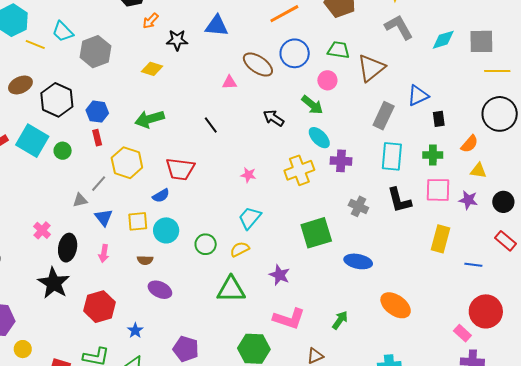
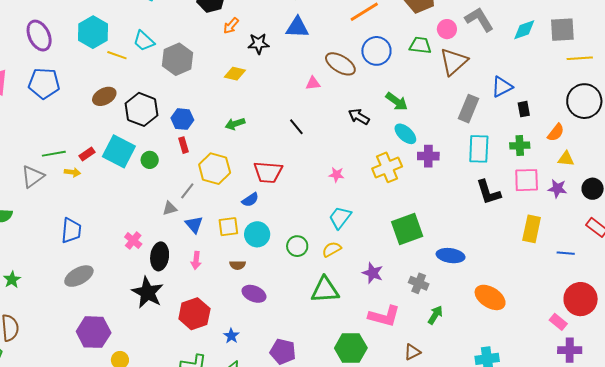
pink circle: (327, 80) -> (447, 29), moved
green arrow: (150, 119) -> (235, 124), size x0.7
gray cross: (358, 206) -> (419, 283), moved

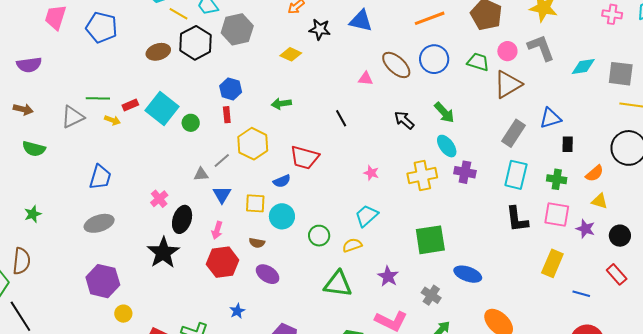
black hexagon: (141, 109) -> (195, 43), moved
red hexagon: (194, 314) -> (223, 262), moved

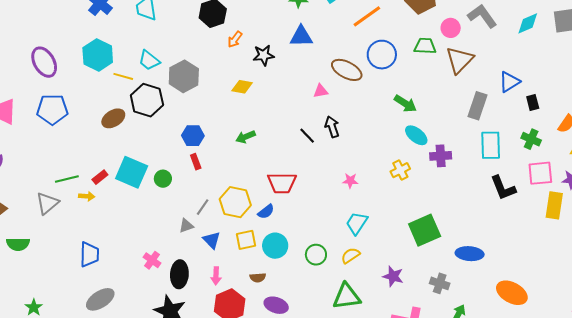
black arrow: (404, 120) -> (332, 127), moved, turned 45
yellow hexagon: (253, 144) -> (235, 202), moved
yellow cross: (422, 176) -> (400, 170), size x0.7
green cross: (557, 179) -> (531, 139), turned 30
yellow rectangle: (552, 263) -> (554, 205), moved

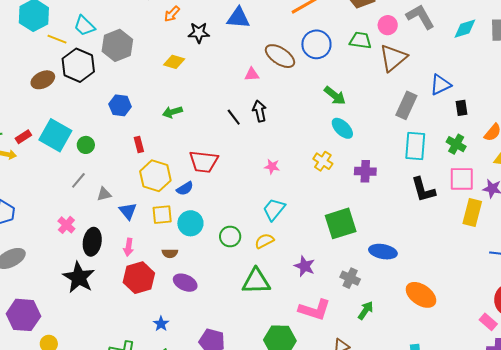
purple cross: (441, 156) -> (365, 171), moved
red rectangle: (196, 162) -> (139, 145), moved
yellow cross: (400, 170) -> (323, 161), turned -36
gray line: (203, 207) -> (78, 180), moved

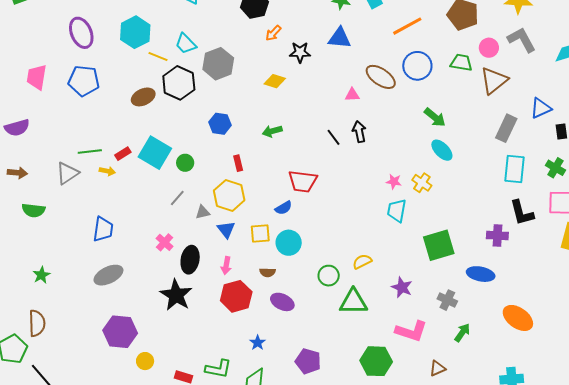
pink star: (272, 167) -> (394, 182), moved
purple cross: (365, 171) -> (497, 236), moved
yellow hexagon: (155, 176) -> (229, 195), moved
cyan trapezoid: (274, 209) -> (397, 211), moved, turned -30
green circle: (230, 236) -> (329, 276), moved

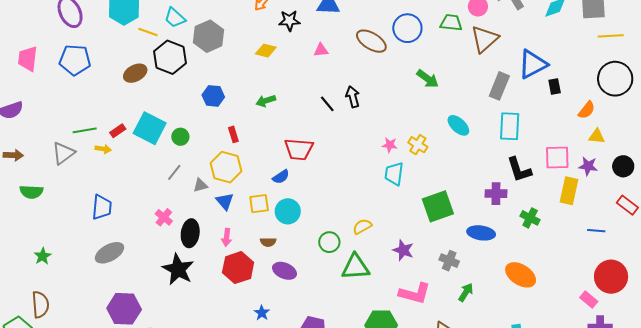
pink triangle: (352, 95) -> (321, 50), moved
blue triangle: (541, 108) -> (533, 64), size x1.4
cyan ellipse: (442, 150) -> (458, 125), moved
green cross: (555, 168) -> (530, 218), moved

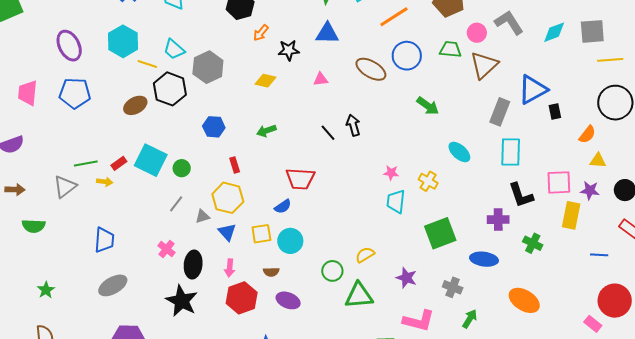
yellow cross: (418, 145) -> (428, 181), moved

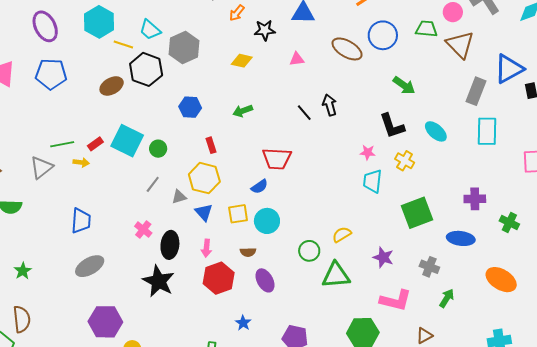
brown triangle: (484, 65) -> (460, 45), turned -32
black L-shape: (521, 195) -> (392, 126), moved
purple ellipse: (288, 300) -> (265, 280), turned 40

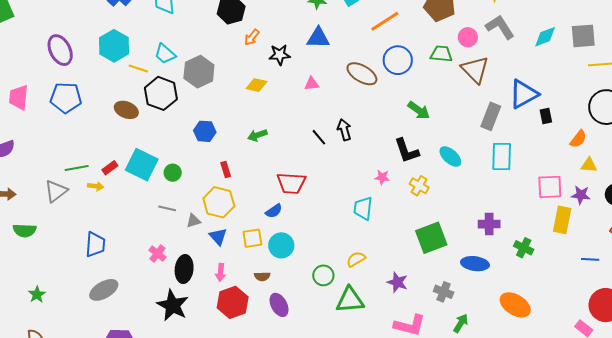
brown ellipse: (112, 86) -> (126, 110), turned 50
cyan trapezoid: (372, 181) -> (363, 208), moved
gray line: (153, 184) -> (167, 208), turned 66

